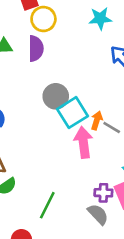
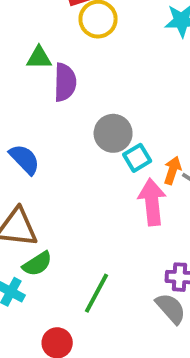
purple semicircle: (36, 49) -> (65, 82), moved
cyan square: (72, 113) -> (137, 158), size x0.6

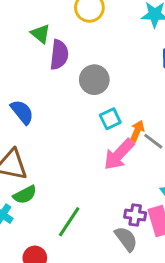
green triangle: (39, 58) -> (41, 34), turned 35
gray circle: (113, 133) -> (94, 80), moved
pink arrow: (152, 202) -> (119, 154), turned -136

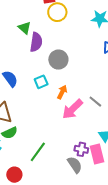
cyan square: (110, 119) -> (41, 82), moved
orange arrow: (137, 131) -> (62, 92), moved

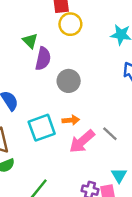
cyan square: (41, 82) -> (42, 128), moved, size x1.6
orange arrow: (62, 92) -> (71, 120), turned 56

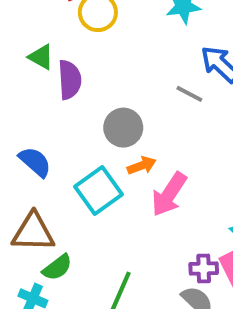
gray circle: (69, 81) -> (123, 128), moved
gray line: (110, 134) -> (189, 94), moved

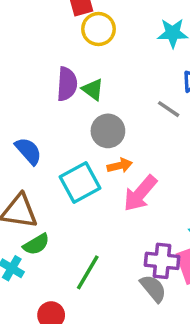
green triangle: (41, 57) -> (93, 89), moved
purple cross: (204, 269) -> (162, 261), size x1.4

